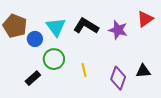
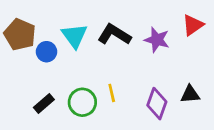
green circle: (54, 59) -> (82, 102), moved

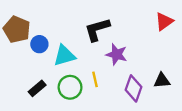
black L-shape: (114, 34) -> (97, 29), turned -48
cyan triangle: (74, 36) -> (64, 56), moved, turned 50
purple star: (157, 40) -> (117, 54), moved

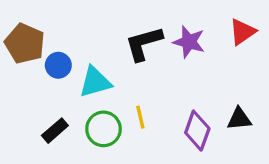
purple star: (117, 54) -> (189, 42), moved

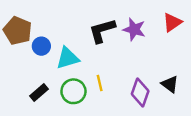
black triangle: (239, 119) -> (170, 84), turned 42

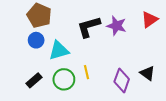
brown pentagon: (18, 31) -> (39, 15), moved

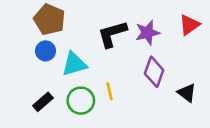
purple star: (117, 26) -> (147, 33), turned -30
purple diamond: (122, 80) -> (154, 72), moved

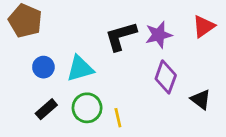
brown pentagon: (49, 20) -> (25, 21), moved
blue circle: (46, 51) -> (43, 67), moved
yellow line: (110, 91) -> (118, 118), moved

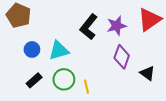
red triangle: (204, 26) -> (149, 20), size x1.4
black L-shape: (121, 36) -> (89, 27), turned -35

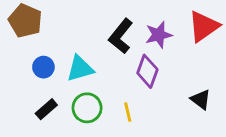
purple diamond: (122, 57) -> (147, 71), moved
yellow line: (87, 87) -> (128, 112), moved

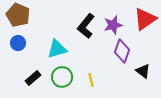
blue circle: (43, 67) -> (18, 43), moved
purple diamond: (147, 71) -> (122, 51), moved

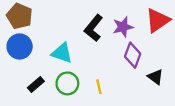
blue circle: (18, 43) -> (20, 46), size x1.5
cyan triangle: (57, 49) -> (62, 53), turned 35

